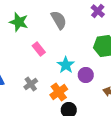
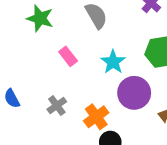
cyan star: (66, 65) -> (113, 62), moved
purple circle: (86, 75) -> (134, 93), size x1.5

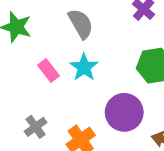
cyan star: (113, 62) -> (84, 67), moved

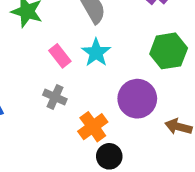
gray cross: (36, 127) -> (55, 97), moved, turned -30

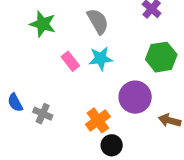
cyan star: (96, 53) -> (101, 58), turned 30
gray cross: (55, 97) -> (43, 114), moved

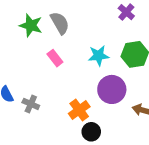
gray semicircle: (98, 21) -> (60, 23), moved
cyan star: (101, 58) -> (98, 56), moved

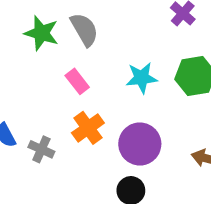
purple circle: (112, 89) -> (140, 144), moved
orange cross: (79, 110) -> (88, 128), moved

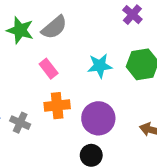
gray semicircle: (84, 30) -> (54, 27), turned 80
orange cross: (88, 128) -> (57, 106), turned 30

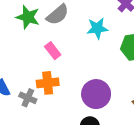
cyan star: (100, 66) -> (97, 28), moved
orange cross: (57, 106) -> (48, 83), moved

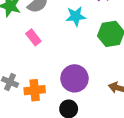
orange cross: (48, 83) -> (35, 90), moved

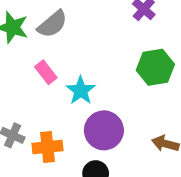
cyan star: (76, 16) -> (81, 91), moved, turned -30

